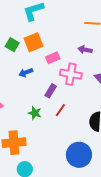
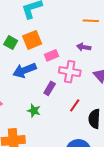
blue arrow: (26, 73) -> (25, 70), size x1.6
red line: (60, 110) -> (75, 105), moved

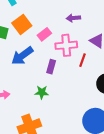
red line: (75, 105) -> (83, 60), moved

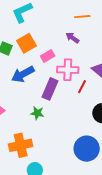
purple arrow: (73, 18) -> (72, 38), moved, turned 32
purple rectangle: (51, 67) -> (50, 89), size x1.5

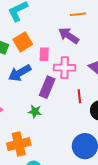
purple arrow: (72, 38) -> (69, 36), size x1.5
pink rectangle: (48, 56) -> (44, 54), turned -56
red line: (82, 87) -> (79, 96), moved, turned -32

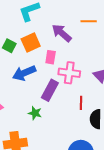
purple arrow: (69, 36) -> (62, 33), moved

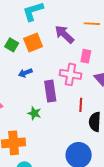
pink rectangle: (51, 57) -> (86, 56), moved
blue arrow: (24, 73) -> (25, 73), size x0.6
purple rectangle: (50, 90) -> (50, 91), turned -40

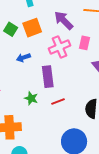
pink cross: (70, 74) -> (59, 47), moved, turned -35
red line: (81, 105) -> (58, 101), moved, turned 64

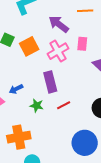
orange square: (32, 28) -> (29, 46), moved
blue arrow: (23, 58) -> (16, 89), moved

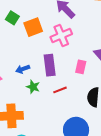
pink rectangle: (82, 44) -> (81, 67), moved
blue arrow: (16, 89) -> (23, 69), moved

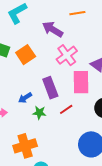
pink cross: (61, 36) -> (67, 55), moved
pink rectangle: (81, 67) -> (81, 82), size x1.6

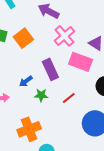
pink rectangle: (81, 82) -> (81, 62), turned -65
red line: (66, 109) -> (69, 98), moved

